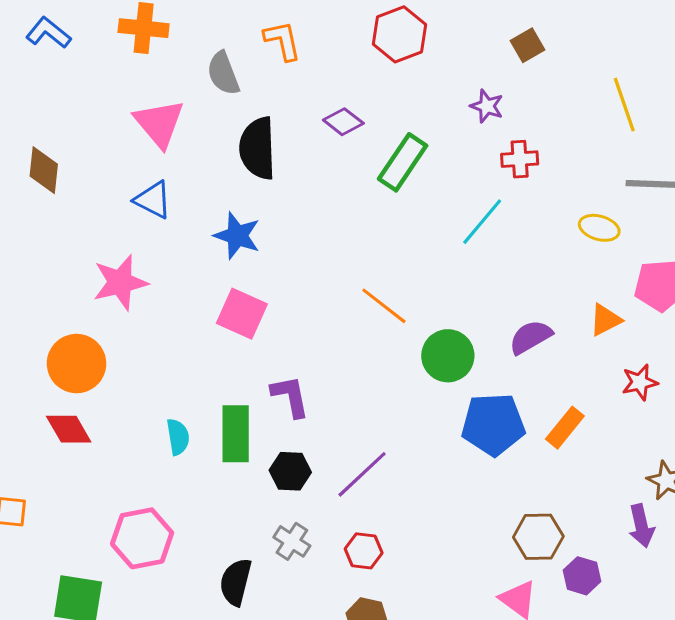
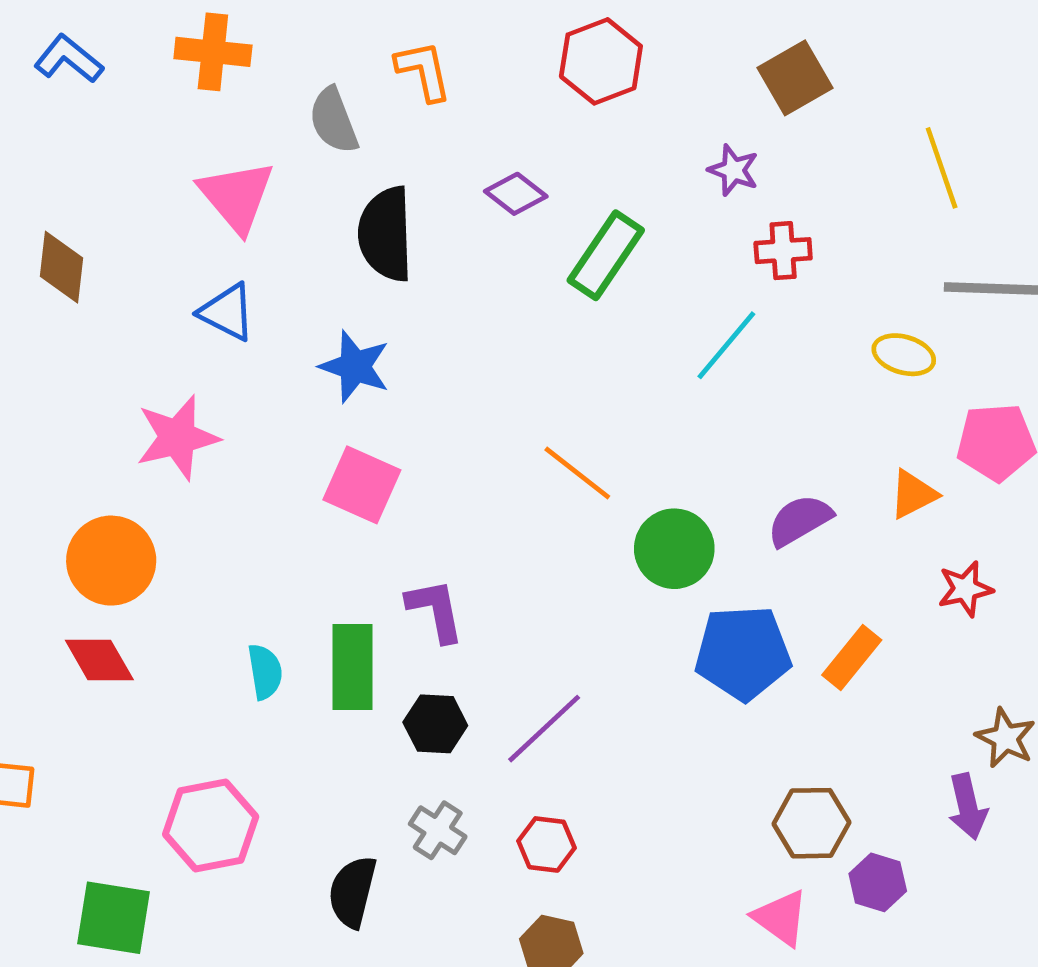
brown square: (527, 45) -> (795, 78), size x1.4

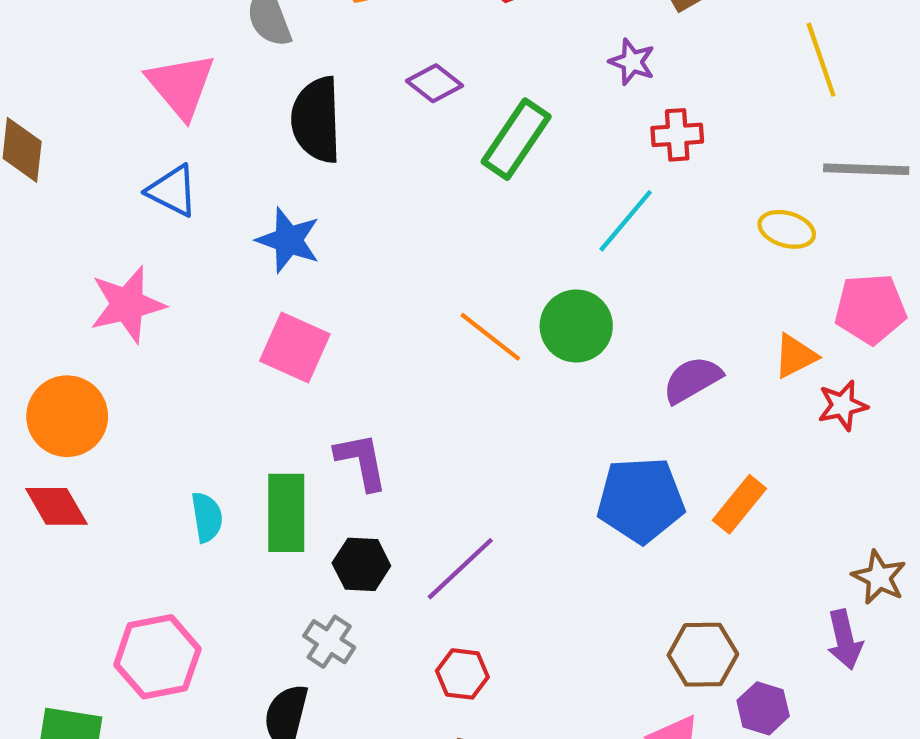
green circle: (674, 549) -> (576, 326), moved
red star: (965, 589) -> (843, 405), moved
gray cross: (438, 830) -> (329, 642), moved

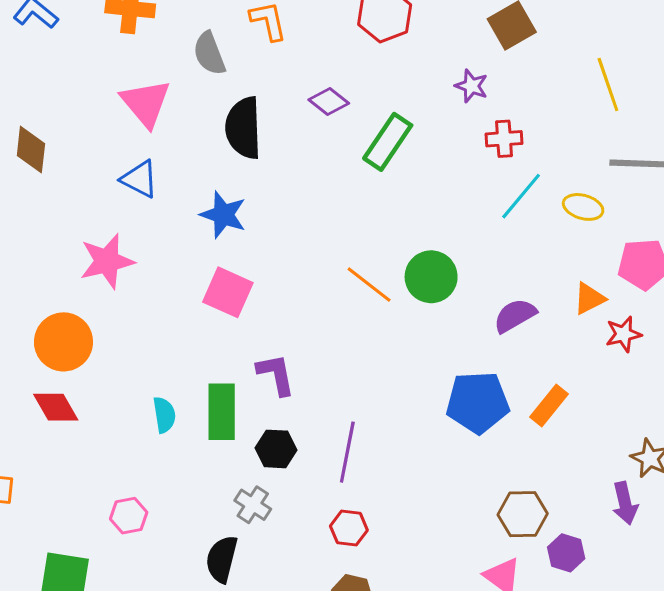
cyan line: (626, 221) -> (521, 196), moved
purple line: (460, 569) -> (347, 452), turned -36
pink hexagon: (157, 657) -> (129, 516), size x0.6

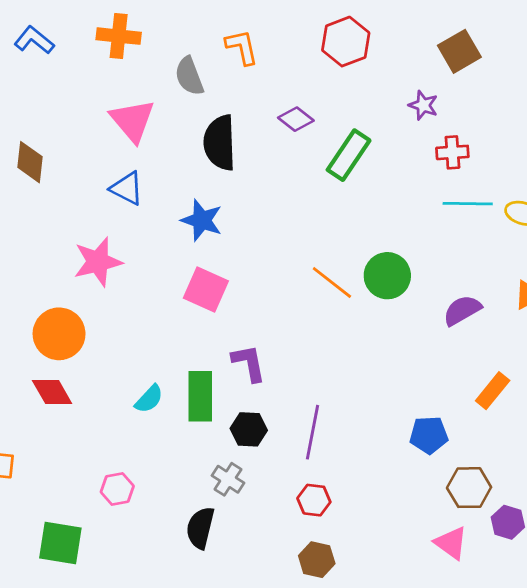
cyan line: (521, 196) -> (468, 204), turned 51
blue pentagon: (478, 402) -> (429, 435), moved, size x0.7
cyan semicircle: (164, 415) -> (149, 399), turned 52

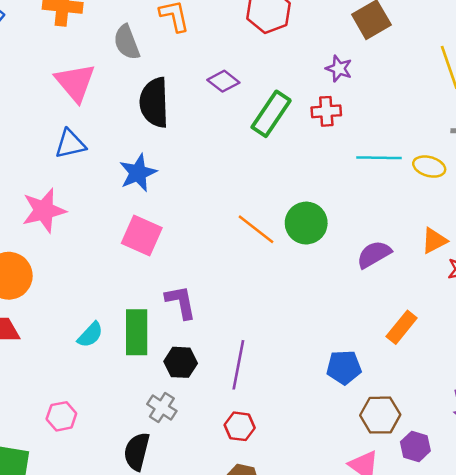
red cross: (452, 152) -> (326, 111), moved
blue triangle: (127, 188) -> (70, 144), turned -40
blue star: (202, 220) -> (138, 173), turned 30

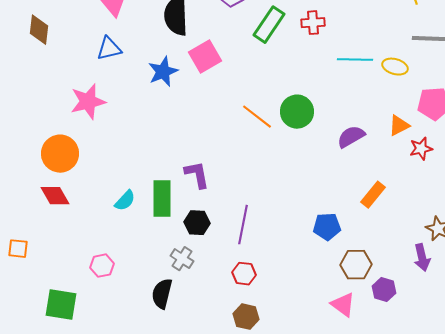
pink square: (142, 236) -> (205, 57), moved, turned 36

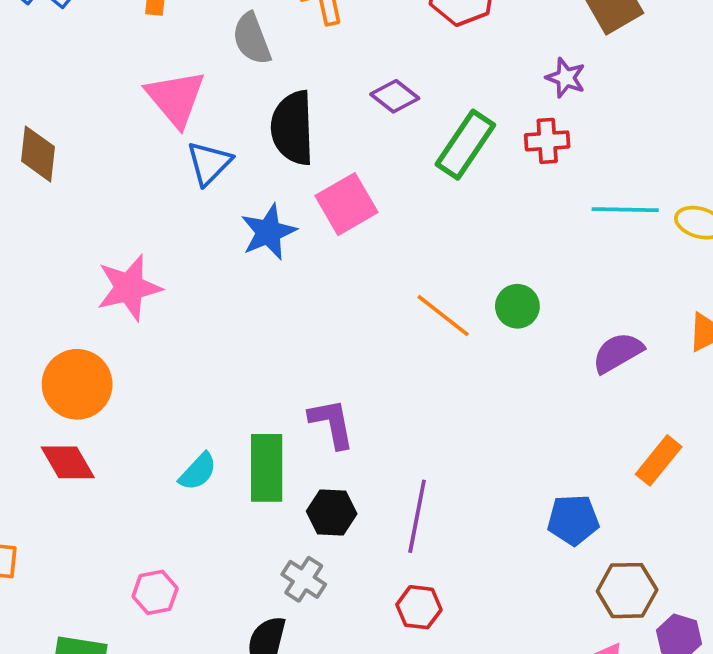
blue triangle: (109, 49) -> (209, 163), moved, turned -32
green circle: (297, 112) -> (517, 306), size x0.7

